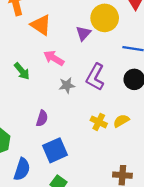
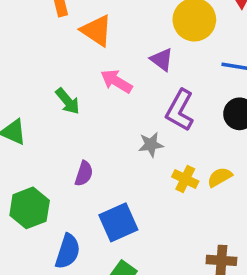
purple triangle: (83, 33) -> (162, 60), moved, turned -35
gray star: (67, 85) -> (151, 145), moved
purple semicircle: (42, 118) -> (84, 174), moved

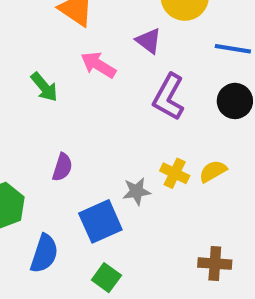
gray star: (151, 145) -> (137, 191), moved

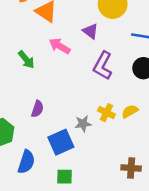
green square: (106, 278) -> (65, 177), turned -35

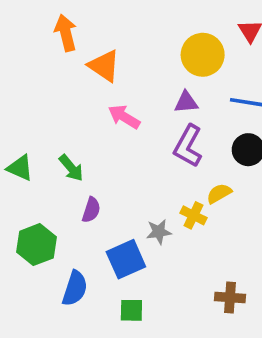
purple triangle: (90, 31) -> (186, 102), moved, turned -42
green arrow: (26, 60) -> (71, 168), moved
yellow semicircle: (130, 111) -> (219, 193), moved

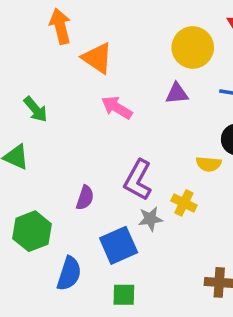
purple L-shape: (188, 146) -> (138, 180), moved
green arrow: (71, 168) -> (36, 109), moved
yellow semicircle: (219, 193) -> (209, 164), moved, turned -145

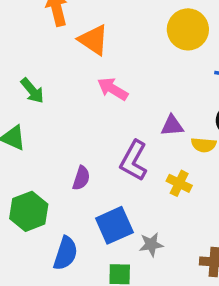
purple triangle: (177, 93) -> (172, 126), moved
gray star: (150, 219) -> (151, 245), moved

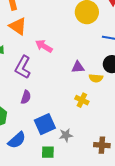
orange triangle: (93, 40) -> (18, 26), moved
purple L-shape: (134, 161) -> (23, 67), moved
blue semicircle: (65, 253) -> (17, 140), turned 30

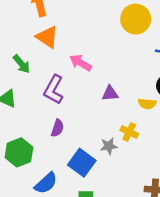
purple triangle: (78, 67) -> (110, 93), moved
blue square: (45, 124) -> (82, 163), turned -30
gray star: (66, 135) -> (109, 146), moved

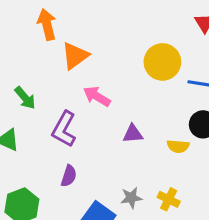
yellow circle: (136, 19) -> (162, 62), moved
orange triangle: (47, 37) -> (75, 56), moved, turned 50
yellow cross: (129, 132) -> (169, 199), moved

